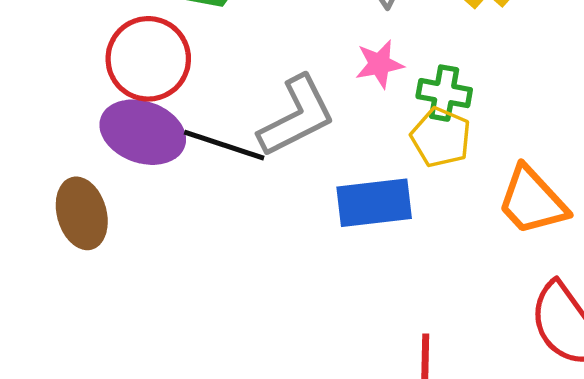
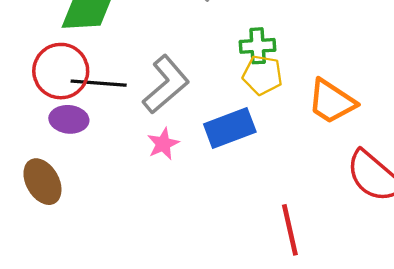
pink star: (379, 64) -> (163, 144), moved
purple ellipse: (143, 132) -> (69, 119), size x0.7
black line: (224, 145) -> (99, 83), moved

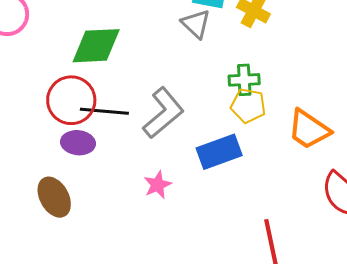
pink star: (163, 144) -> (158, 185), moved

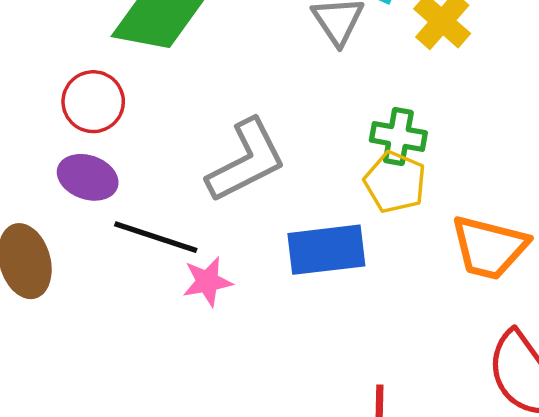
red circle: (71, 100) -> (93, 102), size x0.7
black line: (104, 111) -> (156, 237), moved
orange trapezoid: (309, 129) -> (489, 247), turned -33

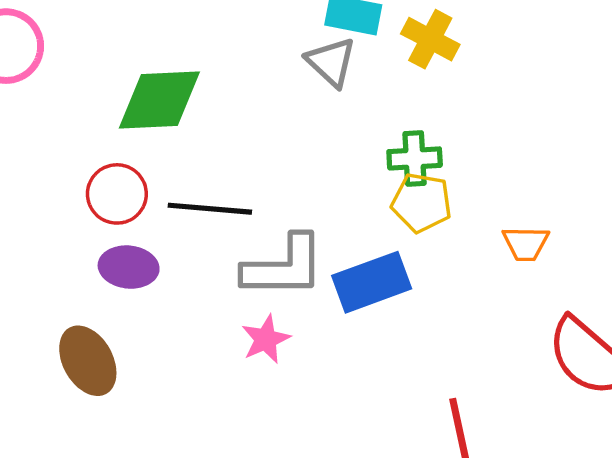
gray L-shape: (246, 161) -> (284, 267), moved, turned 40
black line: (156, 237) -> (210, 209), moved
orange trapezoid: (489, 247) -> (526, 244), size x0.6

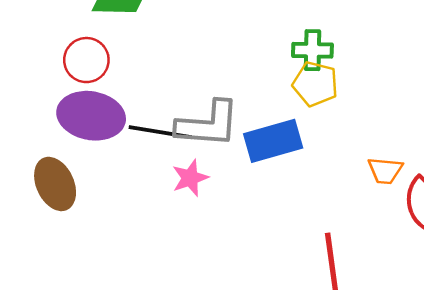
black line: (210, 209) -> (160, 132), moved
orange trapezoid: (526, 244) -> (385, 171), moved
purple ellipse: (129, 267) -> (91, 116), size x1.5

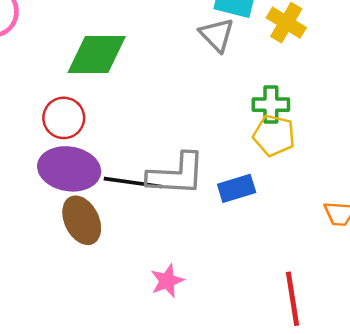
blue rectangle: (273, 141) -> (237, 188), size x0.7
pink star: (190, 178) -> (167, 281), moved
brown ellipse: (55, 184) -> (82, 220), moved

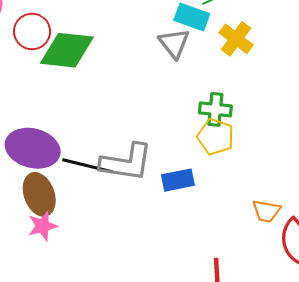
red circle: (64, 118) -> (32, 31), moved
pink star: (167, 281) -> (43, 226), moved

